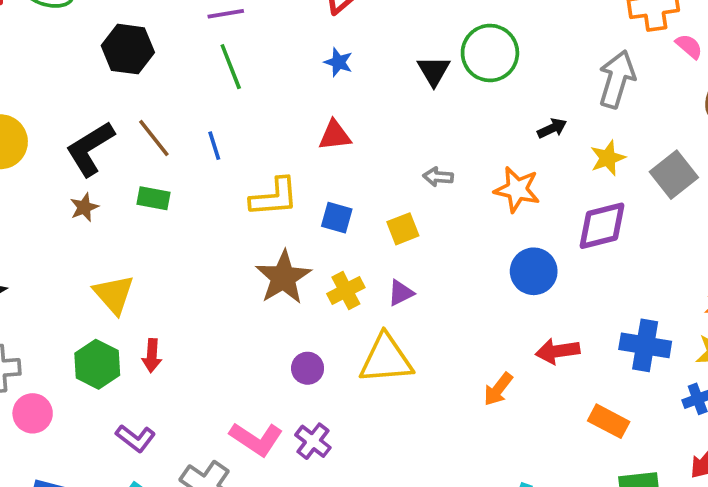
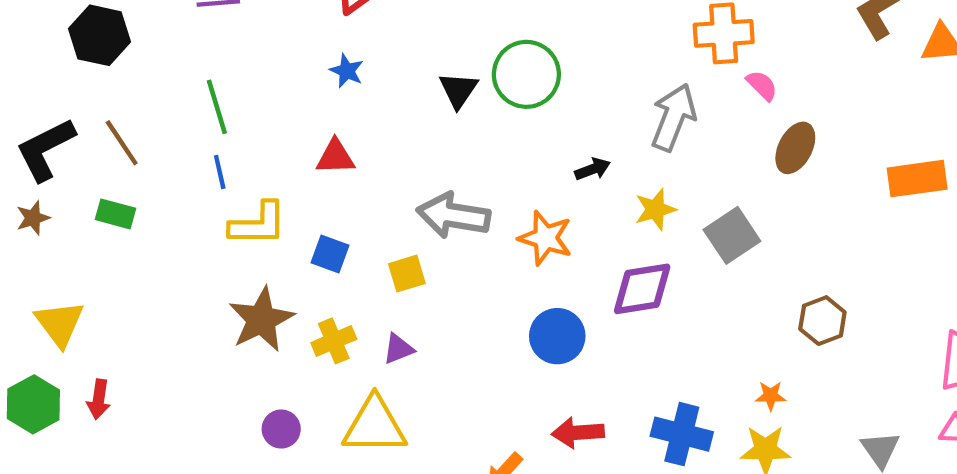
green line: (231, 67) -> (217, 107), moved
blue line: (214, 146) -> (220, 172), moved
gray arrow: (438, 177) -> (453, 215), size x2.0

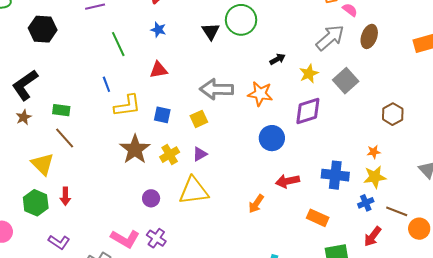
green line: (217, 107) -> (118, 44), moved
gray arrow: (673, 117) -> (330, 38), moved, turned 36
brown line: (122, 143) -> (65, 138), moved

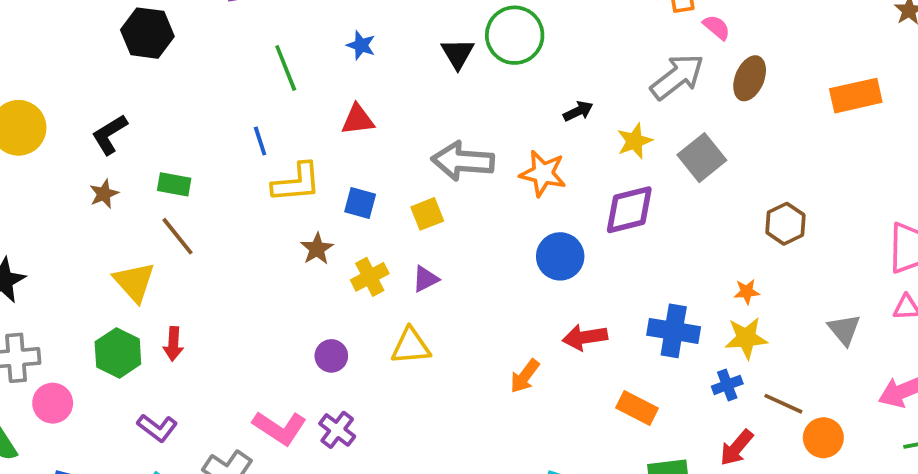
black L-shape: (25, 85) -> (110, 134), size x0.7
brown star: (135, 149) -> (317, 249), moved, size x0.6
yellow triangle: (194, 191) -> (411, 346), size x0.7

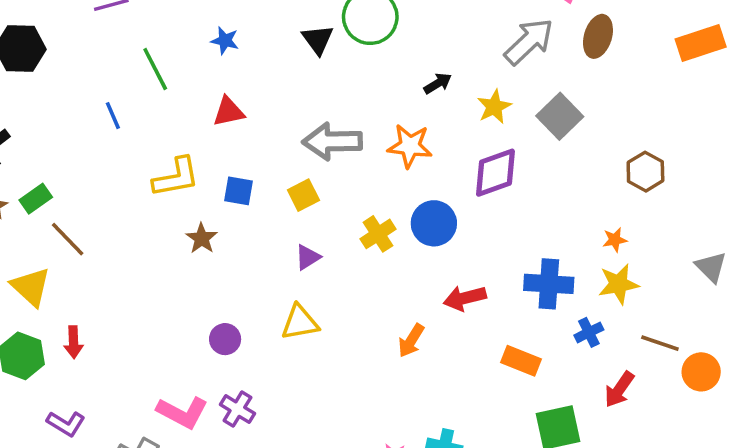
blue line: (260, 141) -> (113, 116), moved
green rectangle: (174, 184) -> (36, 199), moved, turned -40
yellow cross: (370, 277) -> (378, 234), moved
blue cross: (727, 385) -> (589, 332), moved

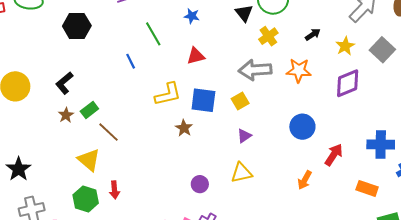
blue square: (238, 191) -> (203, 100), size x1.5
blue circle: (434, 223) -> (302, 127), moved
yellow cross: (378, 234) -> (268, 36), moved
red arrow: (465, 298) -> (334, 155), turned 140

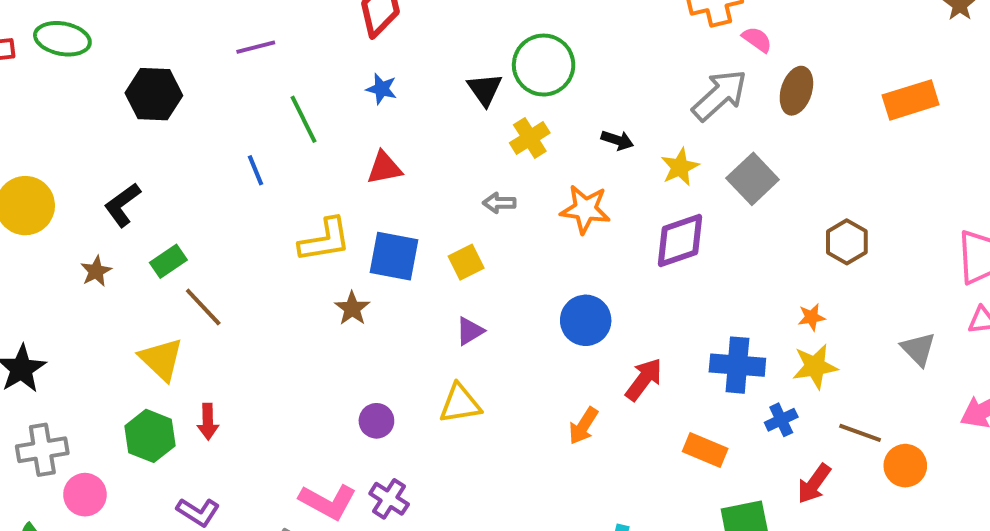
black arrow: (313, 34) -> (617, 140), turned 49
gray arrow: (255, 70) -> (499, 203), size x0.5
brown star: (66, 115) -> (96, 271), moved

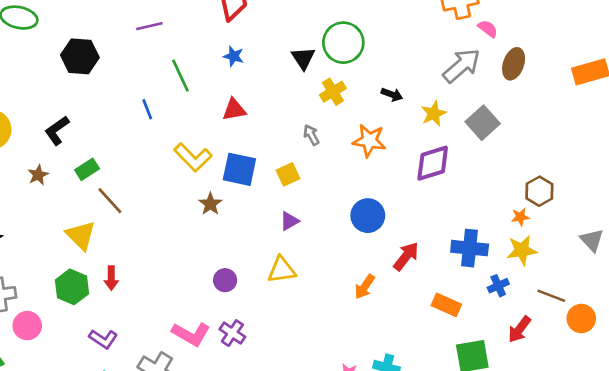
gray arrow: (499, 203) -> (311, 135), turned 60
yellow L-shape: (325, 240) -> (193, 157), turned 54
brown hexagon: (847, 242) -> (539, 191), moved

